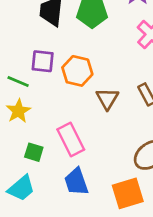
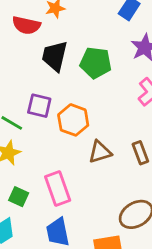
brown triangle: (107, 99) -> (100, 152), turned 35

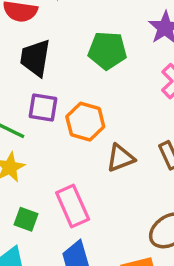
black trapezoid: (55, 56) -> (35, 58), moved

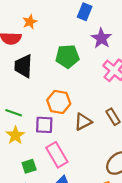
purple square: (43, 107) -> (44, 125), moved
green square: (26, 219) -> (29, 166), turned -32

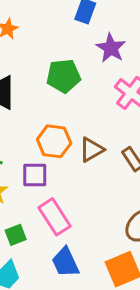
brown triangle: (83, 122) -> (92, 150), moved

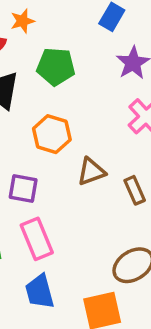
green pentagon: (63, 76) -> (56, 67), moved
orange hexagon: (54, 141) -> (52, 134), moved

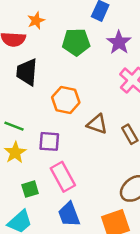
green pentagon: (56, 67) -> (76, 42), moved
brown triangle: (91, 172) -> (97, 124), turned 45

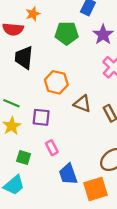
pink rectangle: (63, 177) -> (52, 148), size x0.6
green square: (30, 189) -> (24, 157), turned 32
blue trapezoid: (69, 214) -> (68, 174), moved

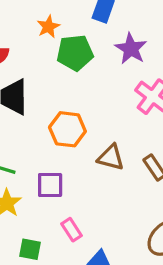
orange star: (33, 14) -> (48, 27), moved

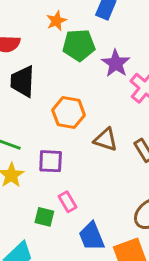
purple star: (131, 49) -> (116, 63), moved
green square: (30, 249) -> (44, 217), moved

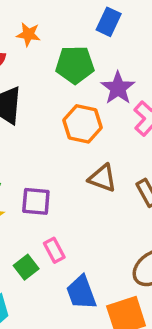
orange star: (56, 21) -> (28, 34), moved, turned 30
orange hexagon: (69, 113) -> (83, 124), moved
green square: (44, 217) -> (26, 267), turned 36

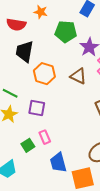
orange hexagon: (83, 124) -> (44, 74), moved
brown triangle: (102, 178) -> (78, 76), moved

